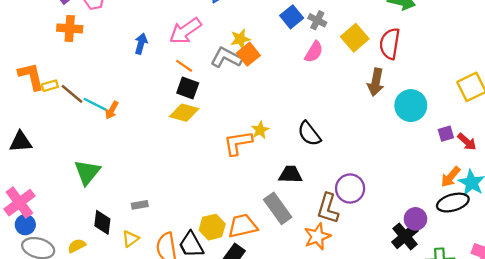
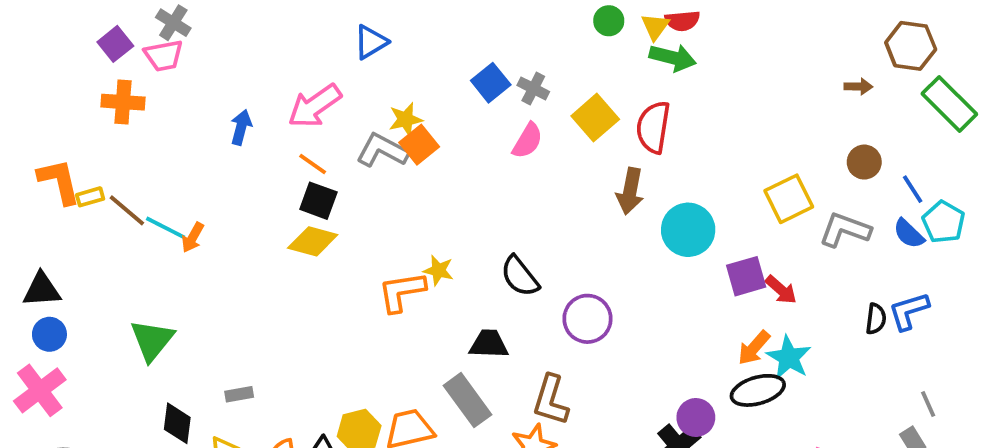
yellow star: (260, 130) -> (438, 270), turned -30
purple square: (446, 134) -> (746, 276), size x1.5
purple circle: (350, 189) -> (587, 319), moved
blue circle: (25, 225) -> (49, 334), moved

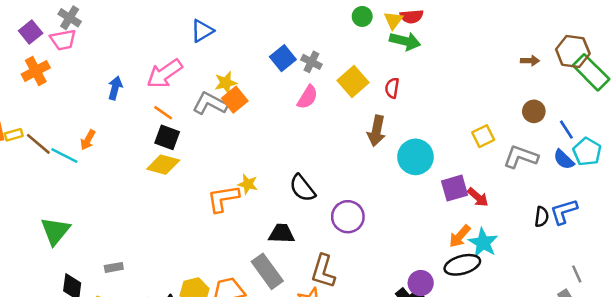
brown hexagon: (911, 46) -> (573, 52), moved
orange cross: (123, 102) -> (36, 71), turned -32
red semicircle: (653, 127) -> (392, 88), size x0.6
yellow square: (789, 199) -> (483, 136), size x0.7
orange arrow: (193, 238) -> (88, 140), moved

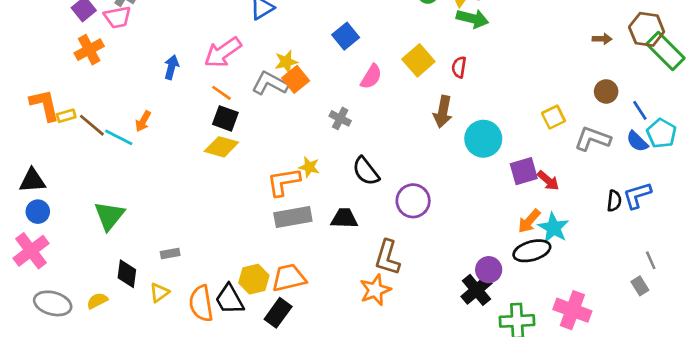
gray cross: (311, 62) -> (340, 118), moved
gray rectangle: (267, 271) -> (293, 217), moved, turned -64

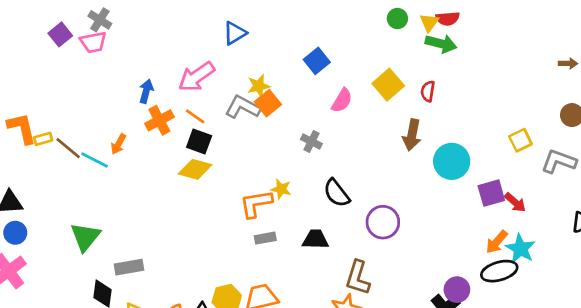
orange cross: (89, 50) -> (159, 120), moved
gray rectangle: (293, 217) -> (265, 238), size x0.6
gray rectangle: (170, 253) -> (129, 267), moved, size x1.5

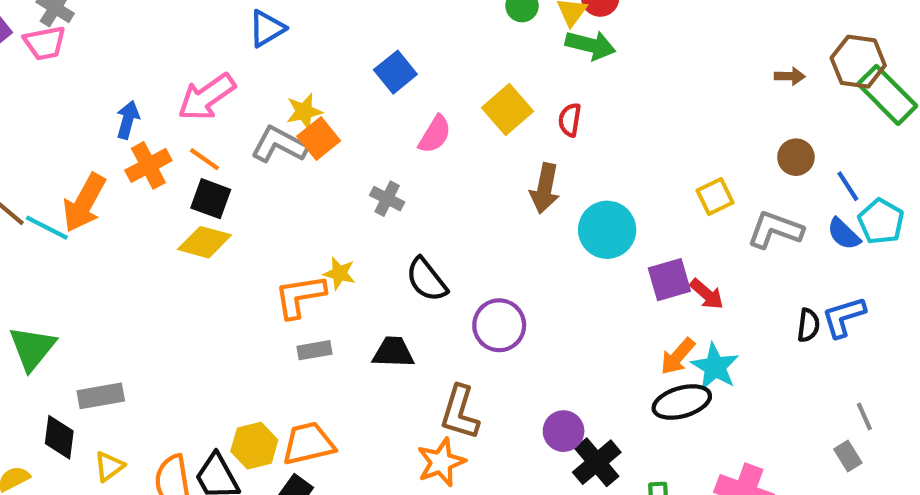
orange arrow: (118, 144) -> (84, 203), size x1.8
purple circle: (457, 290) -> (564, 431), moved

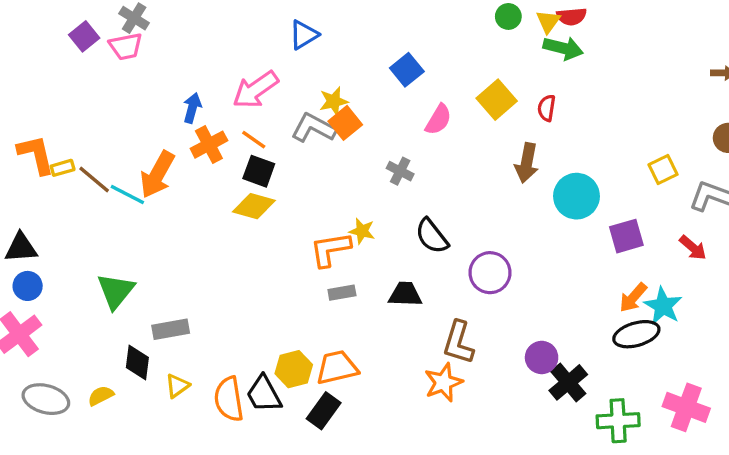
red arrow: (707, 294) -> (693, 248), moved

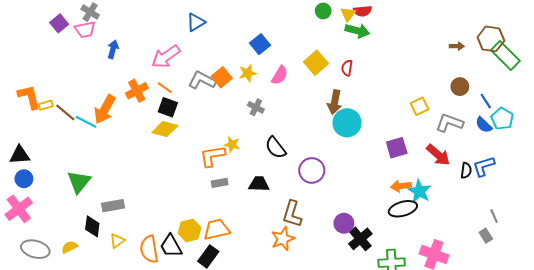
yellow star: (334, 101) -> (248, 73), moved
blue arrow: (192, 108) -> (113, 49), moved
cyan circle: (577, 196) -> (347, 123), moved
red arrow: (693, 248) -> (438, 155), size x1.4
orange arrow: (633, 298) -> (401, 186), turned 42

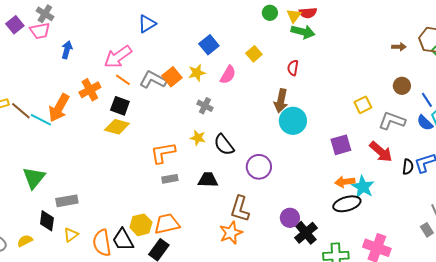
yellow square: (316, 63) -> (254, 54), moved, size x0.7
orange line: (165, 88) -> (123, 80), moved
yellow star: (232, 145) -> (198, 138), moved

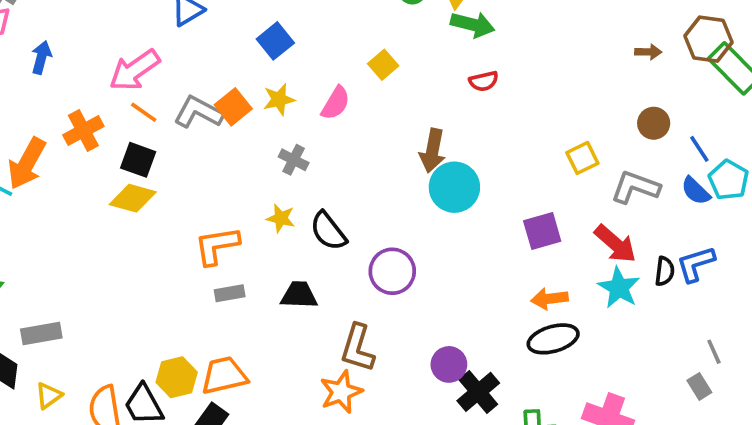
blue square: (209, 45) -> (275, 41), moved
red semicircle: (293, 68) -> (484, 81), moved, turned -112
cyan star: (363, 187) -> (619, 288), moved

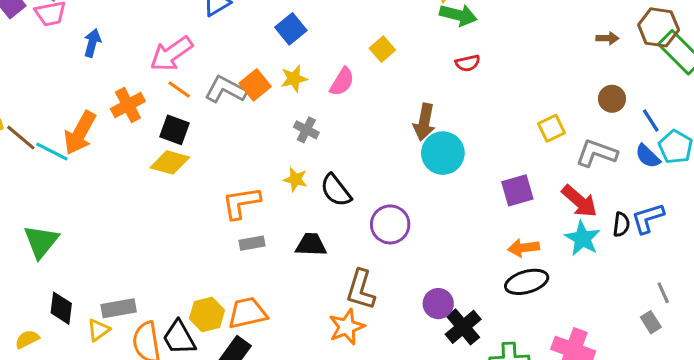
gray rectangle: (41, 333) -> (119, 308), moved

